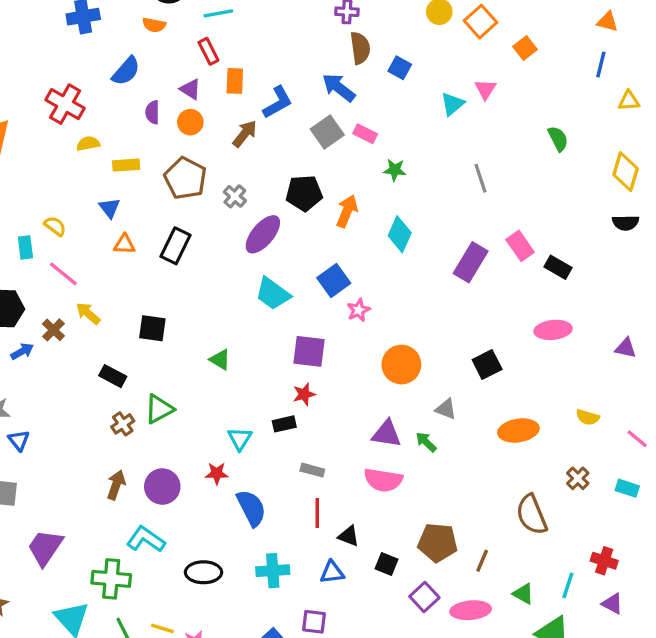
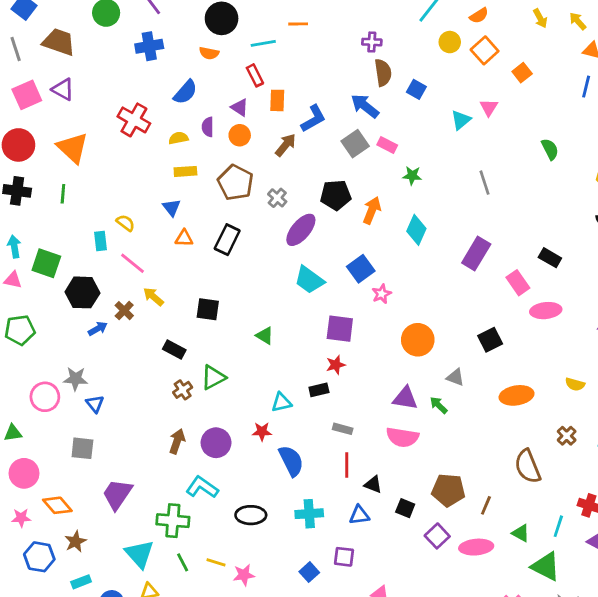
yellow semicircle: (88, 144) -> (178, 138), moved
pink rectangle: (520, 246) -> (518, 283), moved
cyan triangle: (240, 439) -> (281, 402), turned 45

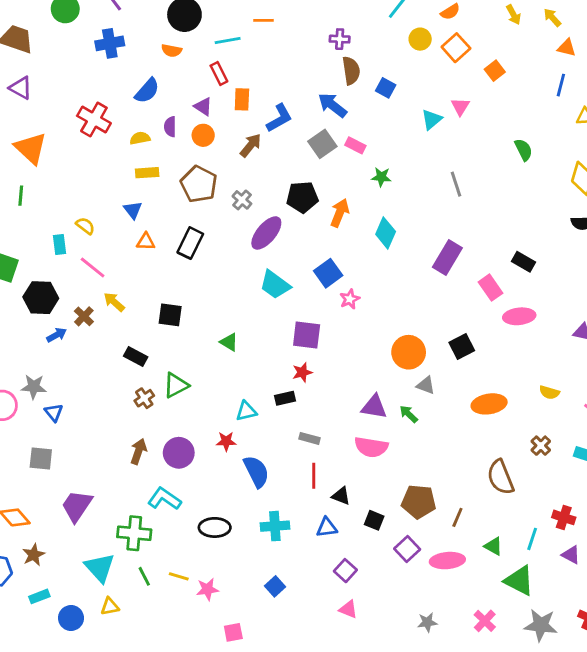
orange circle: (418, 340) -> (409, 352), moved
purple square: (344, 557) -> (345, 571), moved, turned 35

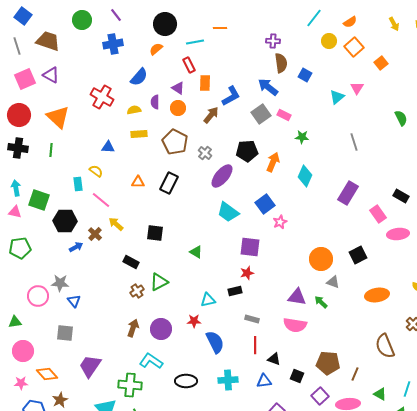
orange semicircle: (172, 51) -> (156, 49), turned 128
blue triangle: (133, 210) -> (108, 147), moved, turned -48

